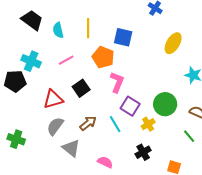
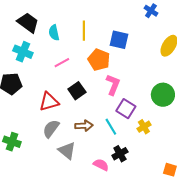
cyan cross: (31, 61) -> (23, 52), moved
green circle: (165, 104) -> (163, 95), moved
brown arrow: (88, 123) -> (84, 126), turned 36
black cross: (143, 152) -> (120, 154), moved

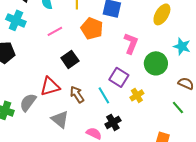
pink L-shape: (113, 85) -> (131, 43), moved
red triangle: (49, 102) -> (50, 86), moved
brown arrow: (84, 126) -> (77, 94), turned -120
gray semicircle: (51, 129) -> (28, 102), moved

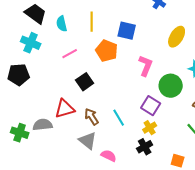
purple square: (119, 77) -> (151, 106), moved
yellow cross: (137, 95) -> (150, 128), moved
gray semicircle: (28, 102) -> (43, 125), turned 48
gray triangle: (60, 119) -> (88, 141), moved
black cross: (113, 122) -> (145, 147), moved

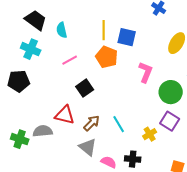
yellow line: (92, 22) -> (104, 30), moved
purple square: (151, 106) -> (170, 121), moved
red triangle: (65, 109) -> (65, 115), turned 30
brown arrow: (92, 117) -> (92, 123), turned 78
black cross: (145, 147) -> (133, 159), moved, turned 35

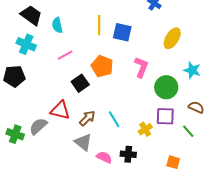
orange pentagon: (107, 57) -> (102, 66), moved
purple square: (170, 121) -> (165, 116), turned -30
gray semicircle: (43, 131) -> (38, 126), turned -36

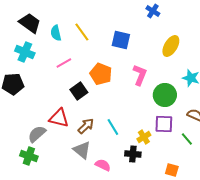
yellow line: (99, 25) -> (82, 32), moved, turned -36
green cross: (15, 134) -> (29, 156), moved
black cross: (128, 154) -> (133, 154), moved

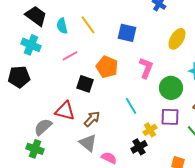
black square: (79, 91) -> (85, 84), turned -36
cyan line: (113, 127) -> (131, 106), moved
black cross: (133, 154) -> (139, 147), turned -35

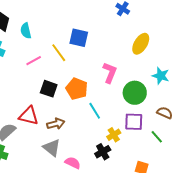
yellow line: (88, 25) -> (59, 53), moved
blue square: (127, 33) -> (79, 38), moved
orange pentagon: (107, 67) -> (77, 89), moved
brown arrow: (92, 119) -> (56, 124), turned 30

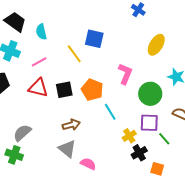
pink line: (34, 61) -> (39, 62), moved
black square: (49, 89) -> (64, 90), turned -30
red triangle: (29, 116) -> (38, 88), moved
green line: (157, 137) -> (164, 139), moved
black cross: (103, 152) -> (139, 153), moved

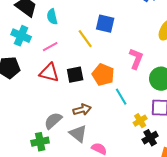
gray semicircle: (22, 133) -> (53, 121), moved
green cross: (14, 155) -> (40, 142), moved, turned -30

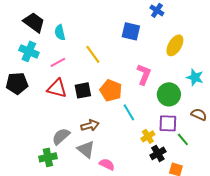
blue square: (105, 24) -> (131, 31), moved

